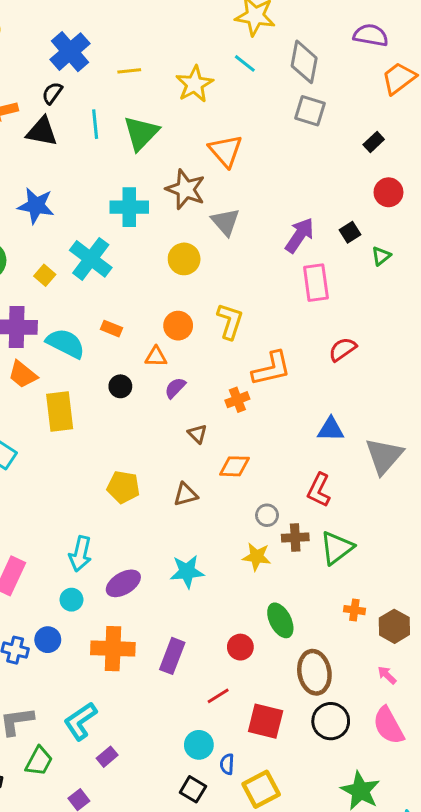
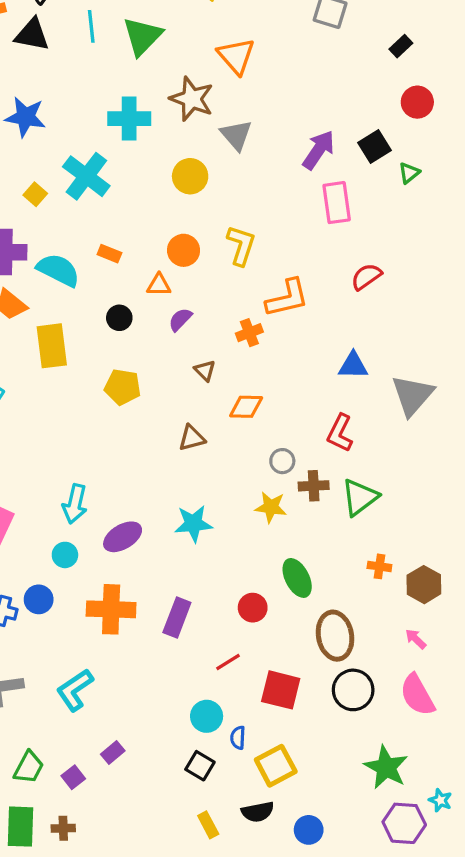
black square: (350, 232) -> (375, 147), size x1.4
yellow pentagon: (123, 487) -> (123, 387), moved
purple rectangle: (107, 757) -> (113, 753), moved
green trapezoid: (39, 761) -> (29, 767), moved

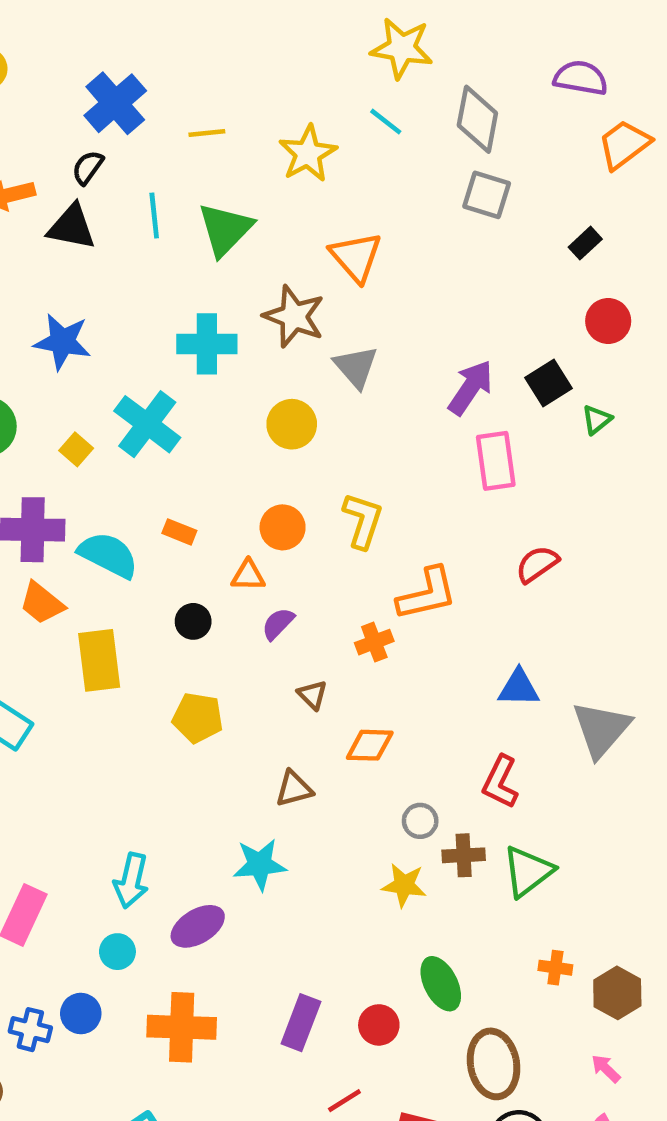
cyan star: (193, 524) -> (260, 864), moved
purple rectangle: (177, 617) -> (301, 1023), moved

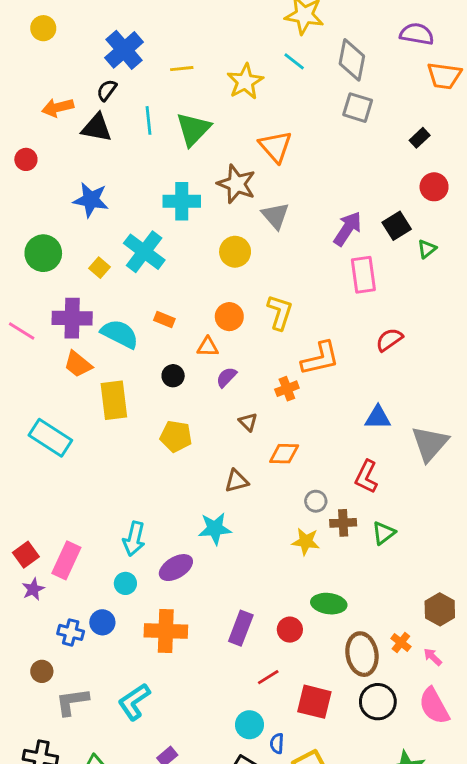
orange trapezoid: (624, 144) -> (444, 76), turned -135
green triangle: (528, 871) -> (384, 533), size x0.7
orange cross: (555, 968) -> (401, 643), moved, turned 30
green ellipse: (441, 984) -> (329, 604), turned -56

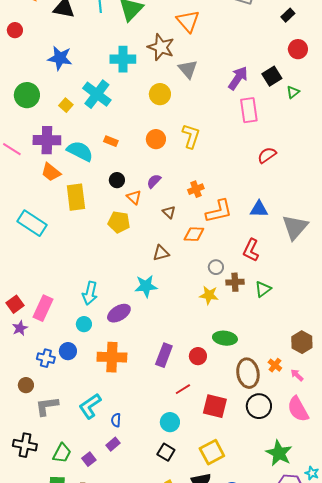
orange triangle: (208, 347) -> (134, 197), moved, turned 42
orange L-shape: (320, 358) -> (219, 211), moved
blue semicircle: (277, 743) -> (116, 420), moved

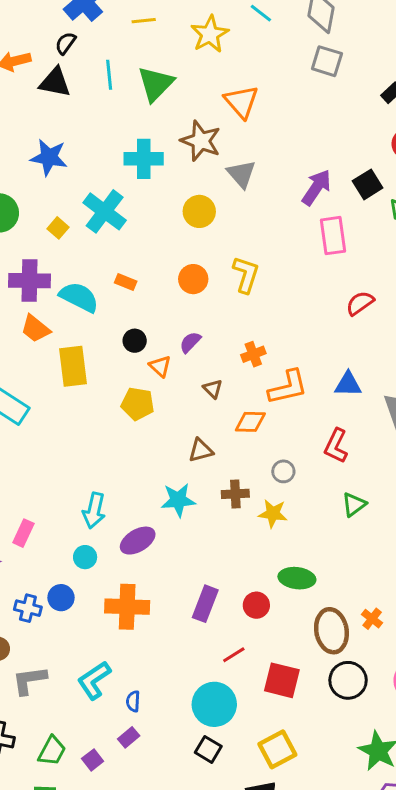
brown cross: (235, 282) -> (235, 494), moved
pink rectangle: (43, 308) -> (23, 533), size x0.7
cyan circle: (170, 422) -> (214, 704), size x1.5

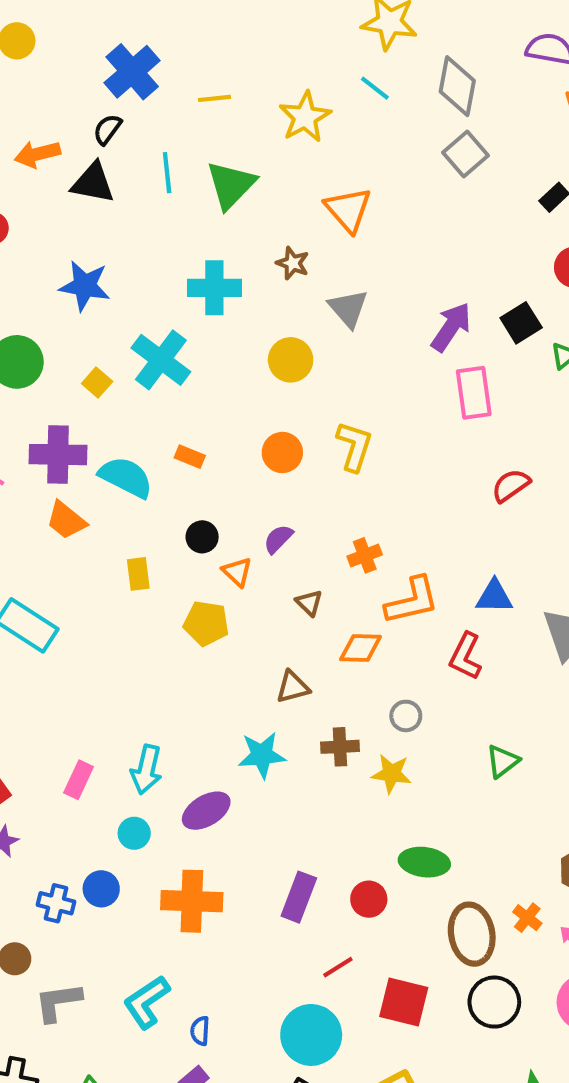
gray square: (327, 61) -> (466, 154), turned 32
brown star: (201, 141) -> (293, 263), size x0.6
yellow rectangle: (73, 366) -> (138, 574), moved, size x0.6
red L-shape: (336, 446) -> (466, 656), moved
pink rectangle: (23, 533) -> (79, 780), moved

